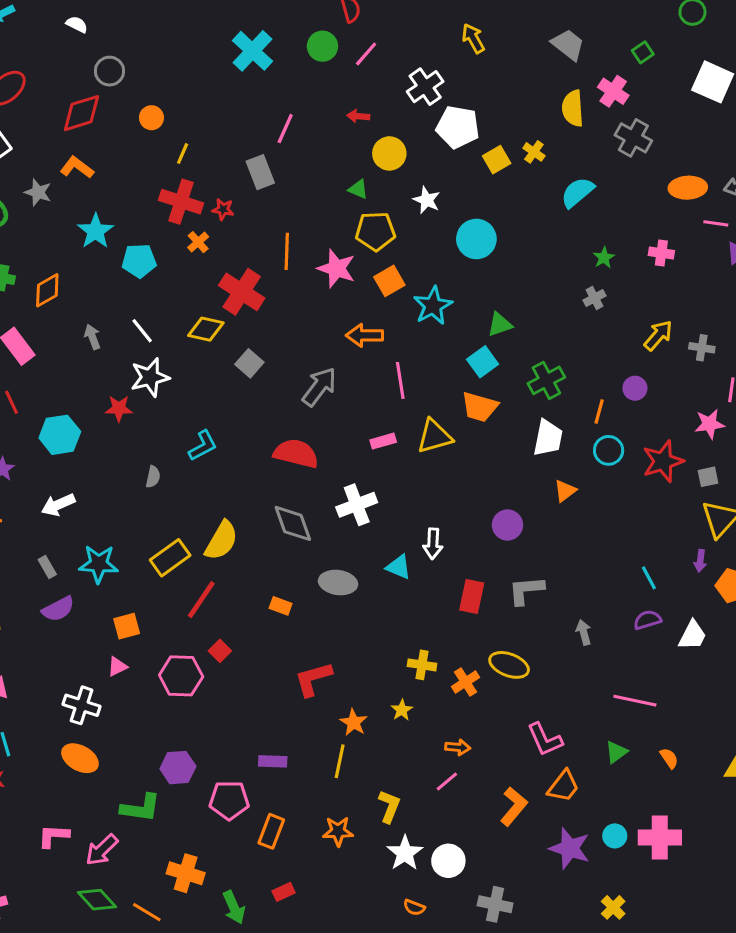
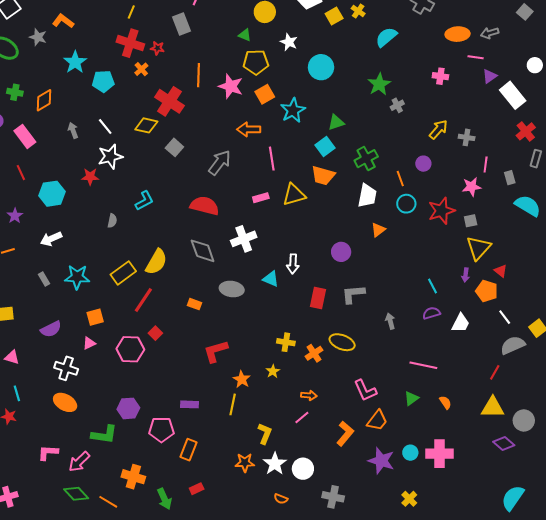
green star: (604, 258) -> (379, 84), moved, size x1.6
orange line: (599, 412) -> (400, 179), turned -35
purple semicircle: (58, 609) -> (51, 329), moved
orange star: (338, 831) -> (245, 463), moved

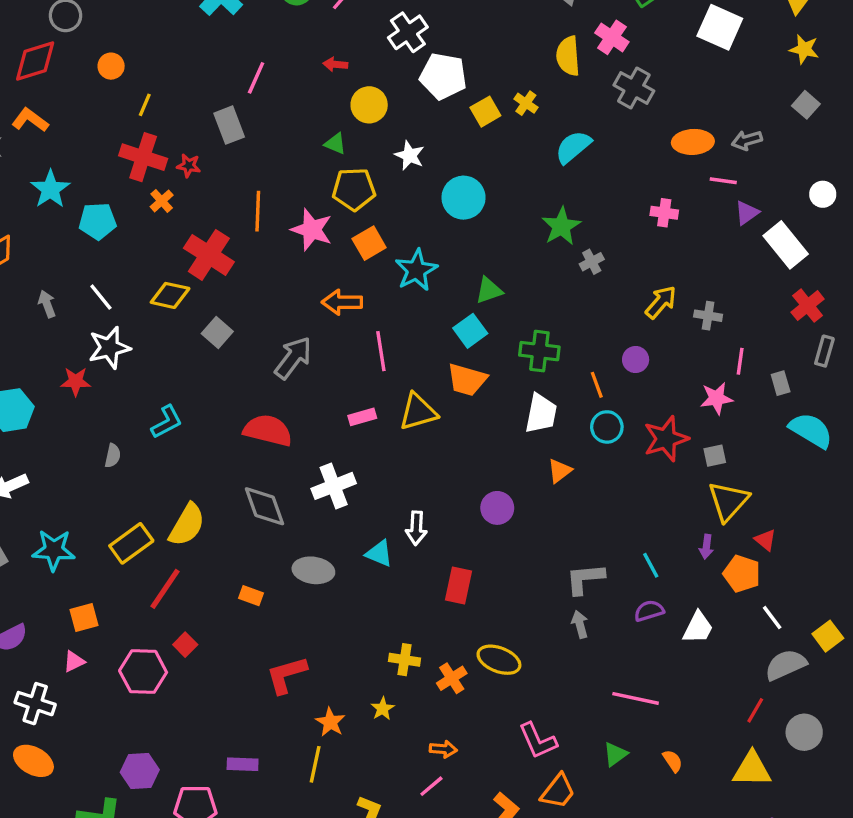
green cross: (366, 159) -> (539, 351), turned 35
gray L-shape: (353, 294) -> (585, 579), moved
gray circle: (524, 420) -> (804, 732), moved

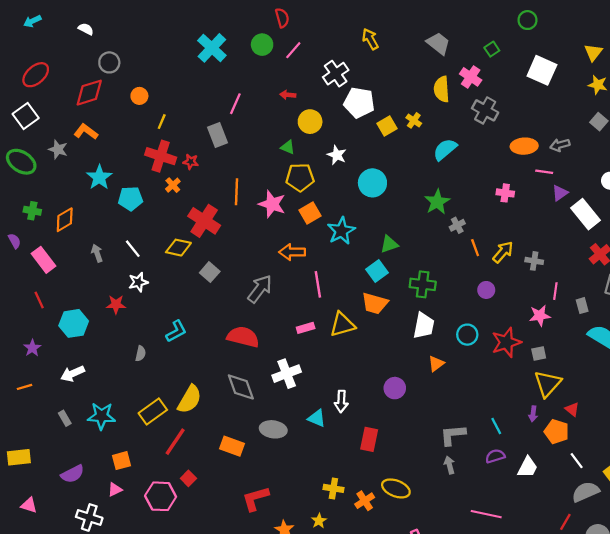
white star: (109, 348) -> (138, 282), size x0.7
orange line: (597, 385) -> (475, 248), moved
orange rectangle: (251, 596) -> (232, 446), size x1.5

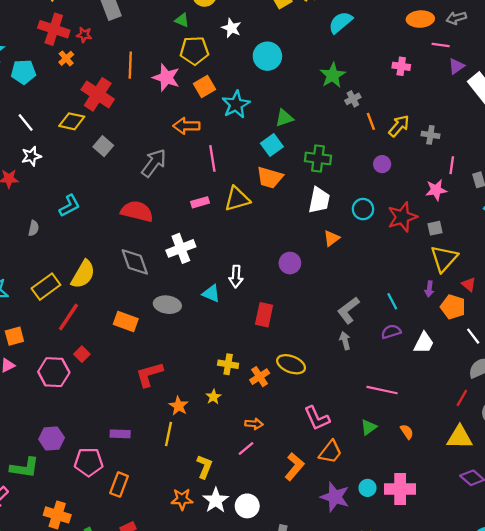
gray L-shape: (453, 435) -> (348, 310), turned -32

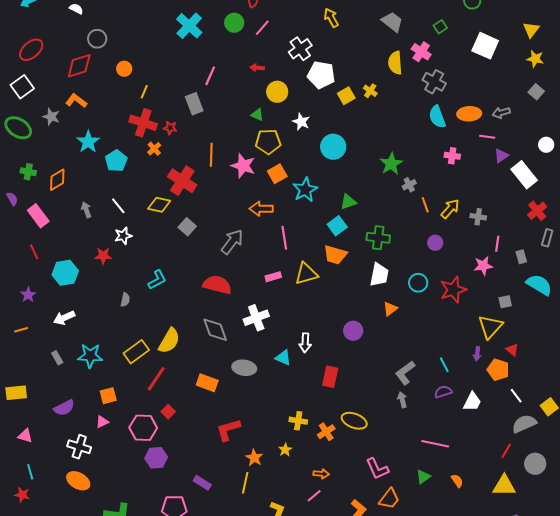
cyan semicircle: (341, 22) -> (437, 117), moved, turned -70
cyan pentagon: (23, 72) -> (116, 161), turned -30
gray square: (435, 228) -> (505, 302), moved
purple rectangle: (120, 434) -> (202, 483), turned 30
purple hexagon: (52, 438) -> (156, 458), moved

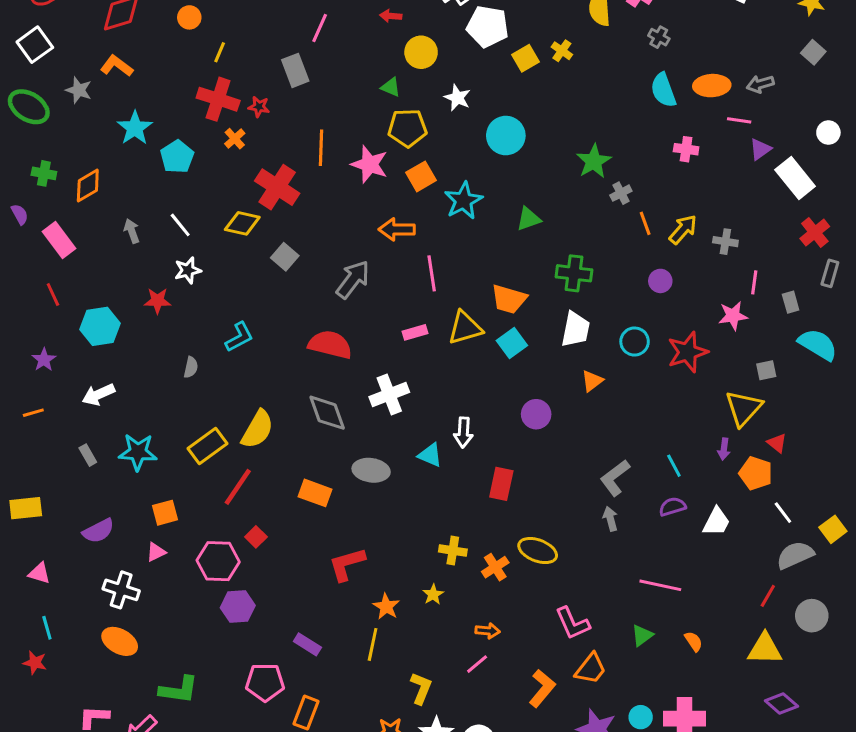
gray cross: (434, 82) -> (659, 37), size x0.6
cyan square: (337, 226) -> (512, 343), moved

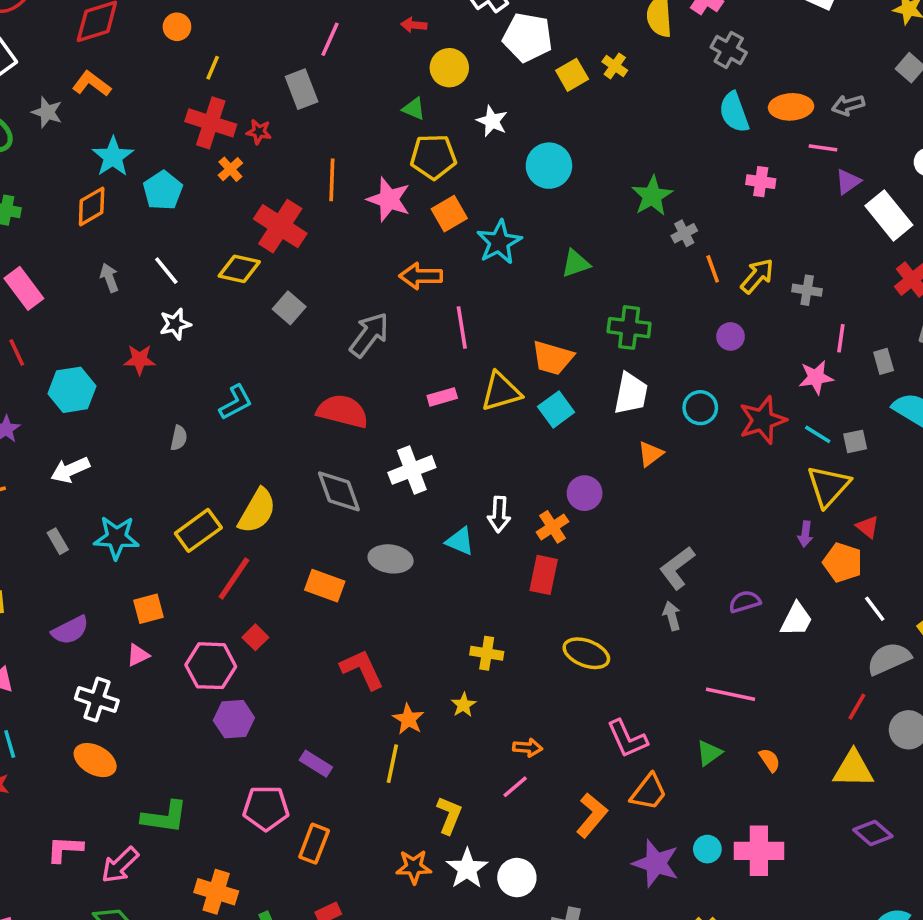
gray cross: (659, 37) -> (729, 50), size x1.4
orange diamond: (88, 186) -> (92, 207), moved
cyan line: (674, 466) -> (818, 434), moved, turned -30
red L-shape: (347, 564) -> (362, 669), turned 81
orange cross: (495, 567) -> (553, 527), moved

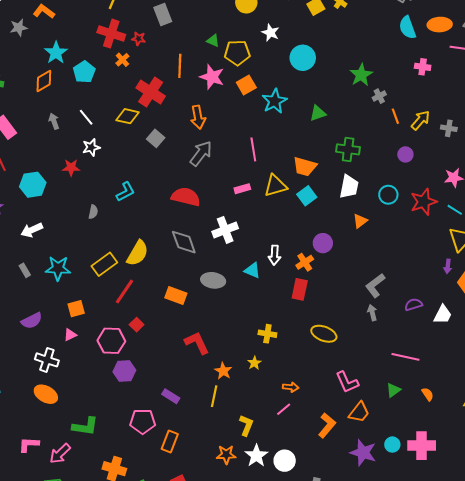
green triangle: (414, 109) -> (213, 41), moved
gray star: (47, 112) -> (19, 28), turned -30
orange arrow: (421, 276) -> (198, 117), moved, turned -100

